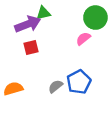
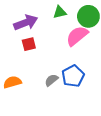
green triangle: (43, 13) -> (60, 12), moved
pink semicircle: (83, 39) -> (77, 36), size x1.6

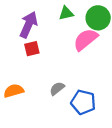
purple arrow: (26, 23) -> (29, 25), turned -45
blue pentagon: (73, 76) -> (83, 102), moved, turned -30

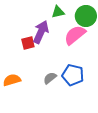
purple arrow: (29, 25) -> (41, 32), moved
blue pentagon: (83, 102) -> (73, 75), moved

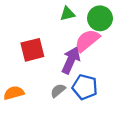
purple arrow: (41, 32) -> (71, 60), moved
red square: (28, 43) -> (32, 50), size x1.5

